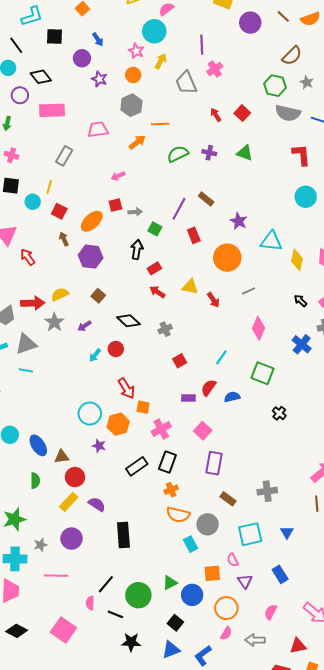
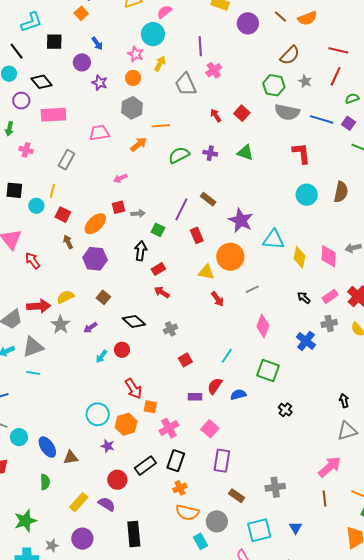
pink cross: (11, 155) -> (26, 150), moved
purple star: (239, 221) -> (241, 220), size x1.4
yellow triangle: (190, 287) -> (206, 272), moved
red circle: (75, 477) -> (117, 480), moved

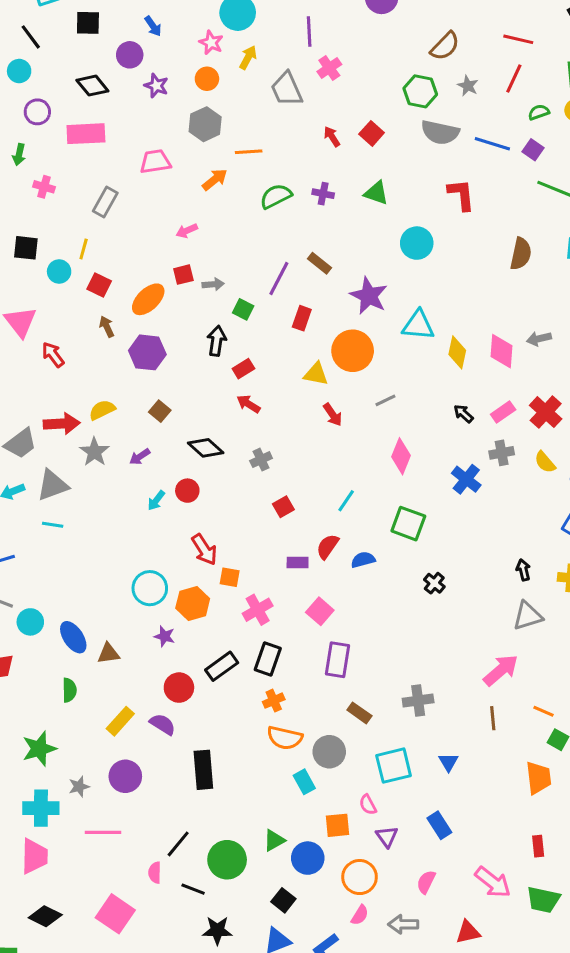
black diamond: (42, 82) -> (92, 86), moved
cyan circle: (307, 195) -> (417, 243), moved
red rectangle: (197, 235) -> (302, 318), turned 42

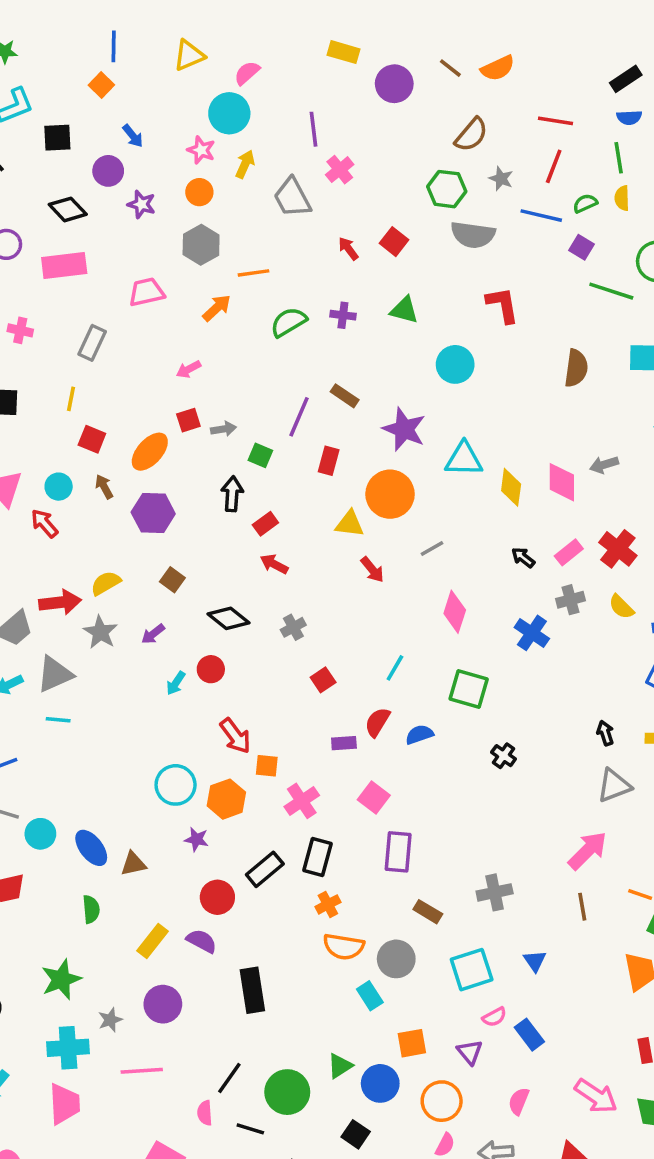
blue line: (492, 144) -> (541, 216), moved
cyan circle: (59, 271) -> (59, 487), moved
pink semicircle: (368, 805) -> (494, 1017), moved, turned -85

